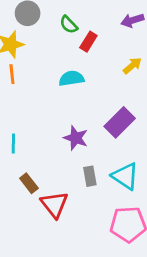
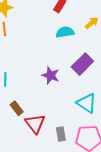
cyan semicircle: (71, 78) -> (65, 32), moved
gray rectangle: (90, 176) -> (61, 134), moved

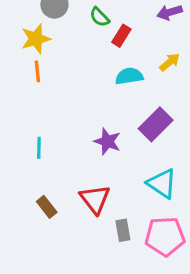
brown rectangle: (17, 108) -> (47, 207), moved
red triangle: (35, 124) -> (95, 199), moved

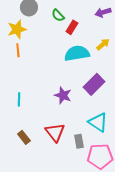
cyan semicircle: (129, 76) -> (77, 53), size x1.4
gray rectangle: (123, 230) -> (79, 141), moved

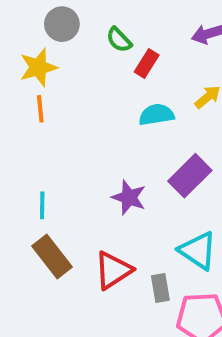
cyan semicircle: (77, 53) -> (156, 115), size x0.7
red triangle: (55, 132) -> (113, 270), turned 35
brown rectangle: (24, 137) -> (52, 256), moved, size x1.5

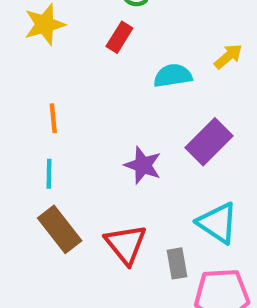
red rectangle: (147, 63) -> (119, 37), moved
orange line: (40, 109) -> (53, 118), moved
red triangle: (113, 270) -> (126, 244), turned -36

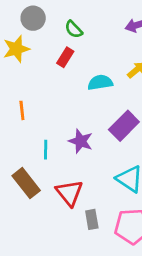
cyan line: (49, 174) -> (46, 150), moved
gray rectangle: (177, 263) -> (92, 219), moved

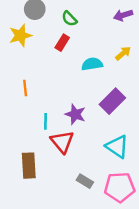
brown rectangle: (26, 183) -> (29, 166), moved, turned 35
red triangle: (69, 193) -> (62, 142), moved
gray rectangle: (92, 219) -> (85, 181), turned -49

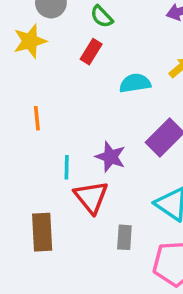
gray rectangle: (85, 181) -> (124, 237), moved, turned 63

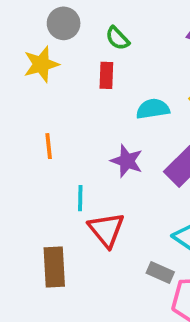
red rectangle: (91, 52) -> (106, 75), turned -30
purple star: (110, 157) -> (127, 161), moved
gray rectangle: (124, 237) -> (160, 272), moved, turned -70

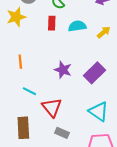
cyan semicircle: (153, 109) -> (77, 26), moved
cyan line: (80, 198) -> (29, 91), moved, turned -64
gray rectangle: (160, 272) -> (62, 133), moved

